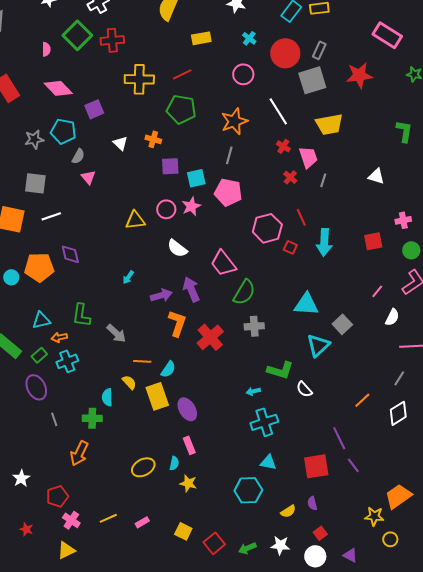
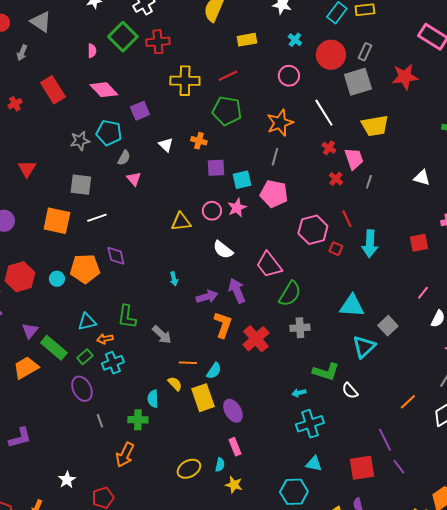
cyan arrow: (128, 277) -> (174, 279), turned -48

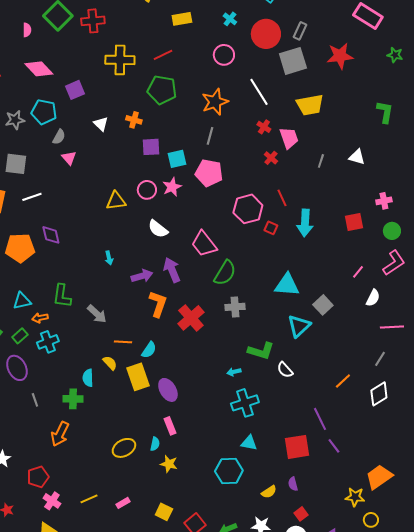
gray line: (369, 182) -> (321, 161), moved

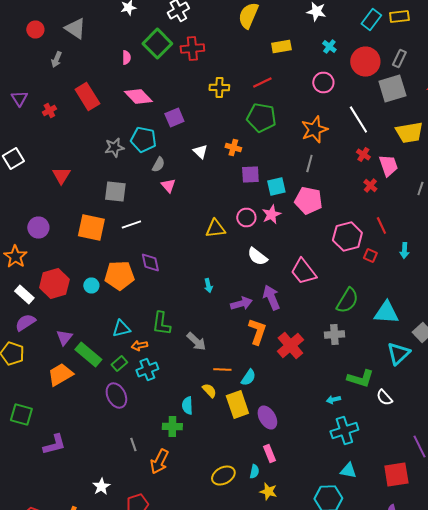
yellow cross: (120, 60) -> (219, 88), size x0.7
cyan arrow: (305, 223) -> (404, 250), size x0.6
green semicircle: (225, 273) -> (347, 300), moved
gray line: (35, 400) -> (133, 444), moved

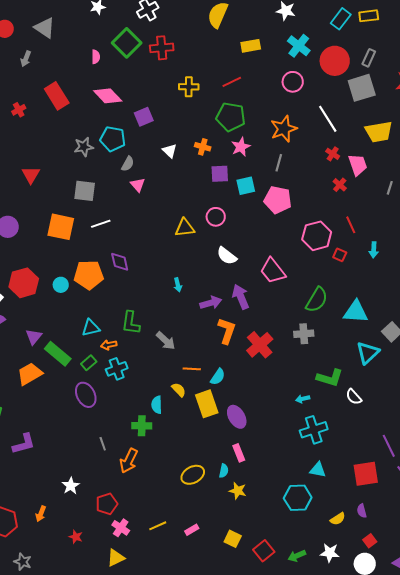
cyan cross: (329, 46) -> (299, 46), size x1.6
pink star: (271, 214) -> (241, 147), moved

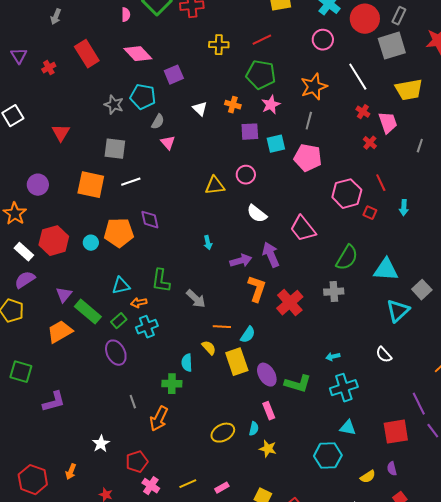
gray star: (84, 147) -> (114, 105), turned 30
green L-shape: (330, 378) -> (298, 384), moved

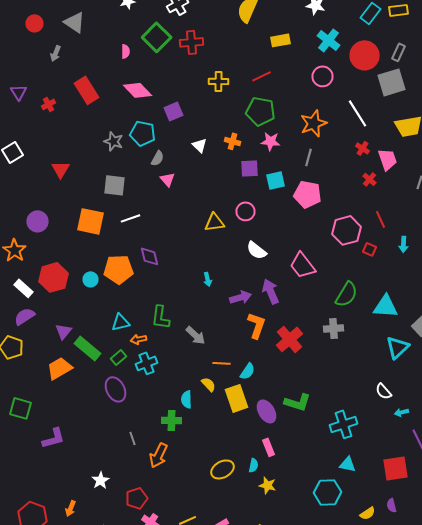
pink star: (271, 105) -> (270, 141), turned 30
cyan arrow: (333, 357) -> (402, 412), moved
green L-shape: (298, 384) -> (298, 402), moved

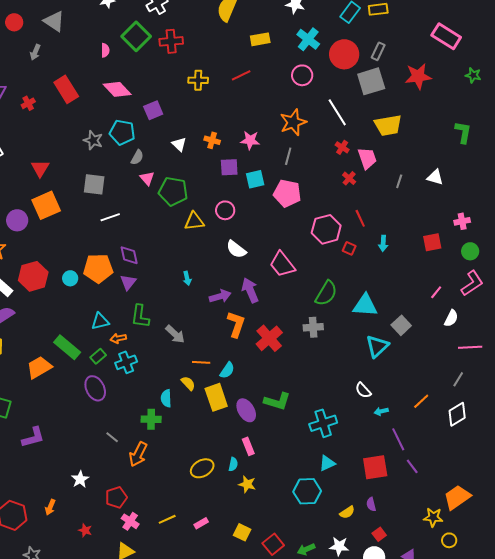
green pentagon: (260, 111) -> (173, 191), moved
orange square: (90, 221) -> (46, 205), moved, turned -36
purple triangle: (64, 331) -> (128, 282), moved
gray line: (132, 438) -> (112, 437), turned -32
cyan triangle: (348, 464) -> (327, 463), turned -36

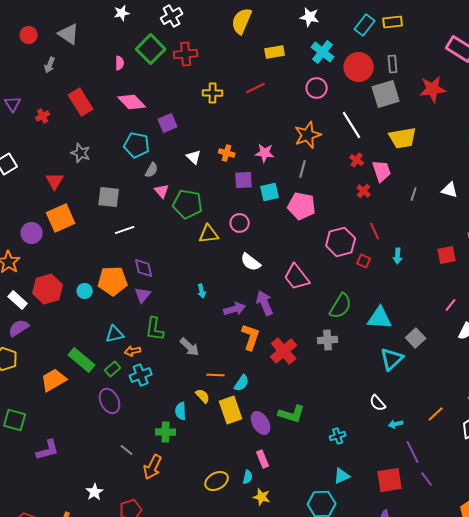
gray rectangle: (378, 51) -> (393, 64), turned -30
gray star: (93, 140) -> (81, 153), moved
cyan cross: (323, 423) -> (338, 436), size x0.6

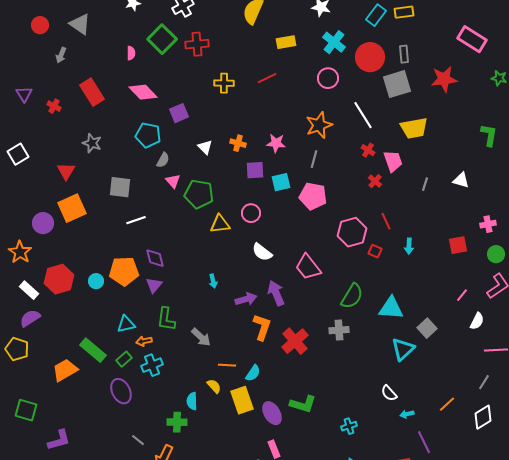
red cross: (43, 116) -> (54, 106), turned -32

